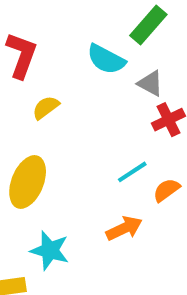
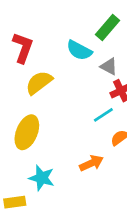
yellow semicircle: (46, 108) -> (39, 83), size x1.5
cyan line: (132, 172) -> (103, 115), moved

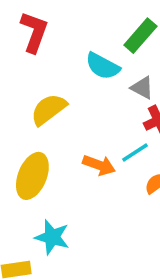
red L-shape: (23, 48) -> (34, 32), moved
orange arrow: (91, 163) -> (99, 165), moved, turned 45

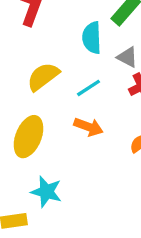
cyan semicircle: (103, 66) -> (92, 38), turned 60
cyan line: (135, 153) -> (88, 88), moved

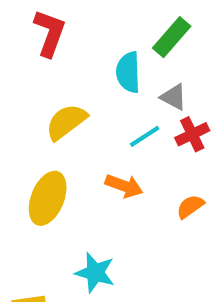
cyan line: (88, 88) -> (145, 136), moved
cyan star: (46, 192) -> (95, 273), moved

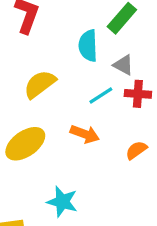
red cross: (192, 134) -> (138, 94), turned 30
yellow ellipse: (48, 198) -> (25, 144), turned 33

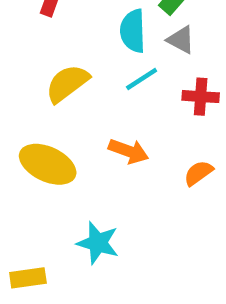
gray triangle: (123, 65) -> (181, 40), moved
cyan line: (101, 95) -> (142, 79), moved
yellow ellipse: (25, 144) -> (48, 164), turned 60

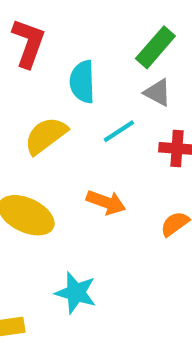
cyan semicircle: (133, 31) -> (82, 82), moved

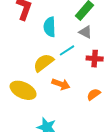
yellow semicircle: (46, 136) -> (43, 63), moved

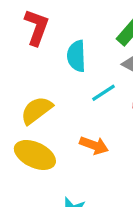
yellow semicircle: (43, 63) -> (37, 110), moved

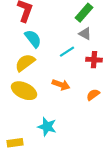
cyan semicircle: (76, 56) -> (33, 39), moved, turned 144

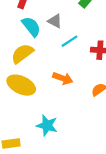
gray triangle: (85, 34) -> (55, 21), moved

